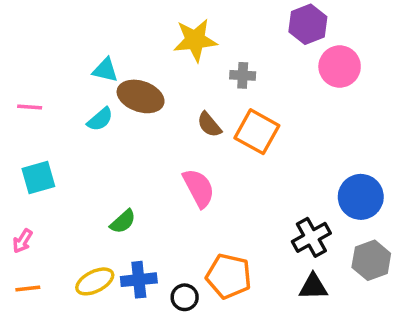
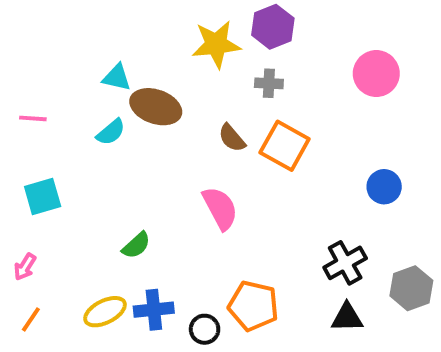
purple hexagon: (308, 24) -> (273, 27), moved
blue circle: (361, 197) -> (384, 187), moved, size x0.7
orange line: (28, 288) -> (31, 319), turned -50

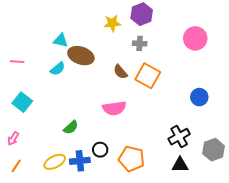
yellow star: (216, 44) -> (112, 23), size x0.7
cyan square: (43, 196) -> (22, 102), turned -36
pink semicircle: (220, 208) -> (114, 108), turned 110
black circle: (205, 329) -> (100, 150), moved

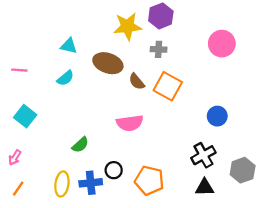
yellow star: (112, 23) -> (127, 26), size x1.4
brown ellipse: (81, 56) -> (108, 63), moved
blue circle: (199, 97) -> (217, 116), moved
yellow ellipse: (55, 162) -> (62, 184), turned -55

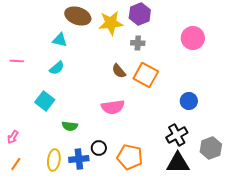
brown ellipse: (108, 63) -> (78, 16), moved
cyan square: (25, 116) -> (45, 101), moved
green semicircle: (80, 145) -> (70, 126), turned 49
black triangle: (205, 187) -> (178, 163), size x1.4

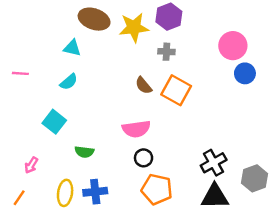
blue circle: (189, 101) -> (245, 73), moved
pink arrow: (13, 137) -> (31, 165), moved
black circle: (99, 148) -> (144, 158), moved

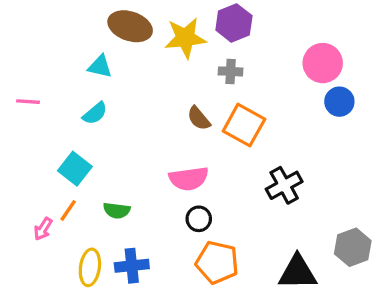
black cross: (214, 163) -> (284, 185), moved
orange line: (19, 198) -> (68, 210), moved

